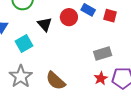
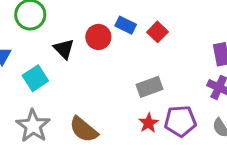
red square: (110, 16) -> (158, 32), turned 32

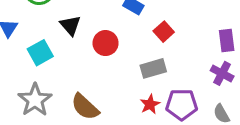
red square: (158, 32) -> (164, 32), moved
red circle: (98, 37) -> (106, 43), moved

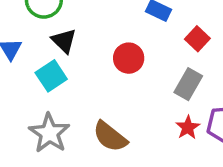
black triangle: (70, 25) -> (64, 41), moved
gray rectangle: (153, 68) -> (188, 84), turned -40

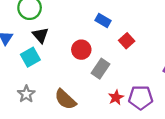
gray rectangle: (188, 84) -> (101, 69), moved
gray star: (49, 133) -> (26, 94), size x0.7

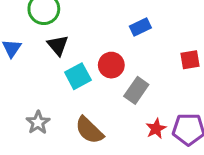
blue rectangle: (103, 20) -> (140, 27), turned -56
red square: (127, 41) -> (190, 60), moved, turned 32
cyan square: (30, 57) -> (78, 76), moved

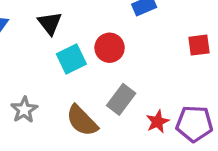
gray rectangle: (136, 90) -> (121, 99), moved

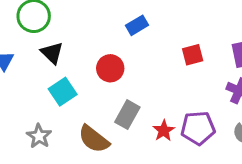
cyan square: (71, 59) -> (63, 92), moved

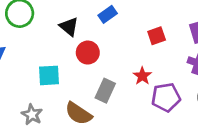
black triangle: (52, 53) -> (69, 27), moved
cyan square: (63, 92) -> (49, 75), turned 35
red star: (164, 131) -> (142, 76), moved

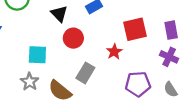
red square: (157, 36) -> (135, 29), size x1.5
red star: (142, 76) -> (114, 52), moved
gray star: (32, 115) -> (30, 82), moved

